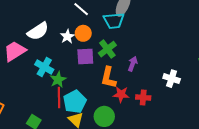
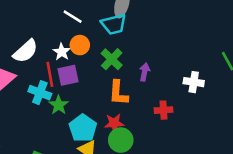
purple square: (85, 56) -> (68, 75), moved
red star: (121, 94) -> (114, 123), moved
red line: (59, 98) -> (50, 74), moved

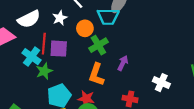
orange circle: (80, 45) -> (85, 28), moved
white star: (62, 52) -> (60, 18), moved

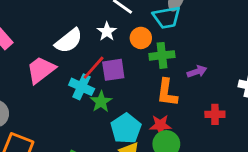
red line: (44, 44) -> (94, 68), turned 48
green cross: (98, 45) -> (162, 55), turned 36
purple arrow: (123, 63) -> (197, 72), turned 56

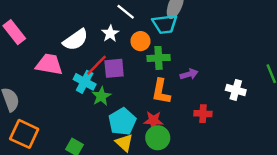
pink trapezoid: (41, 70) -> (49, 64), turned 44

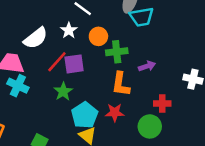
cyan trapezoid: (165, 24) -> (142, 17), moved
cyan cross: (85, 82) -> (18, 86), moved
green circle: (158, 138) -> (150, 126), moved

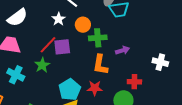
white semicircle: (36, 38) -> (17, 18), moved
cyan cross: (18, 86) -> (16, 75), moved
green star: (63, 91) -> (42, 65), moved

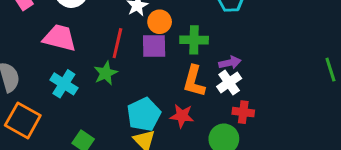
orange circle: (83, 25) -> (160, 22), moved
red line: (48, 45) -> (117, 43), turned -36
purple square: (62, 47) -> (154, 46), moved
white cross: (160, 62) -> (229, 83), moved, turned 35

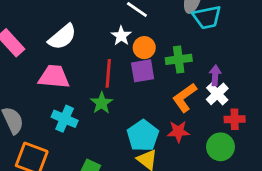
purple arrow: (230, 63) -> (215, 75), turned -66
orange L-shape: (194, 81) -> (185, 98), turned 48

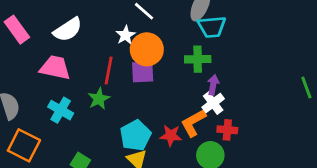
orange circle: (144, 48) -> (147, 49), size x1.5
green cross: (179, 59) -> (198, 59), moved
orange L-shape: (185, 98) -> (193, 123), moved

